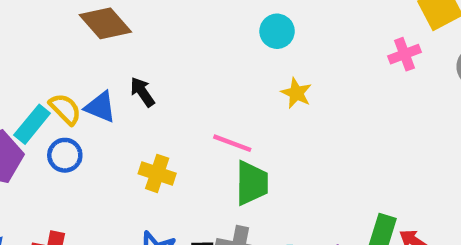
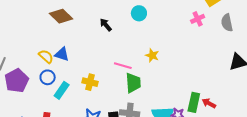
black arrow: (142, 92) -> (106, 25), moved
yellow star: (296, 93) -> (152, 55), moved
cyan rectangle: (32, 124) -> (62, 90), moved

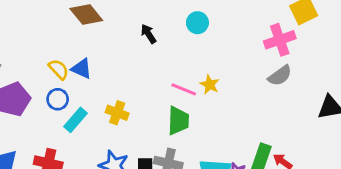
pink cross: (198, 19) -> (280, 40), size x1.5
gray semicircle: (227, 23) -> (280, 76), moved, turned -120
pink line: (123, 66) -> (184, 89), moved

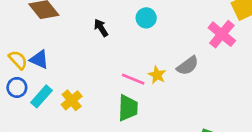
pink cross: (280, 40) -> (222, 34), turned -32
gray semicircle: (280, 76) -> (188, 66), moved
yellow cross: (117, 113) -> (72, 100), turned 30
cyan rectangle: (75, 120) -> (42, 96), moved

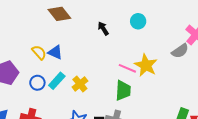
gray semicircle: (188, 66) -> (180, 51), moved
yellow star: (157, 75) -> (146, 65), size x1.6
blue circle: (17, 87) -> (37, 83), moved

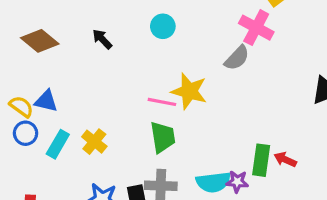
black arrow: (103, 28) -> (102, 39), moved
blue circle: (37, 83) -> (26, 133), moved

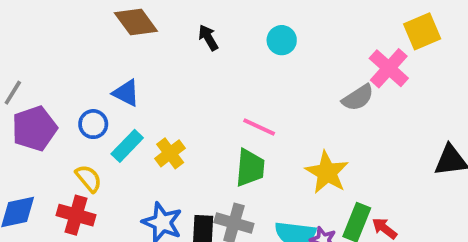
yellow star: (189, 91) -> (327, 172), moved
yellow semicircle: (21, 107) -> (89, 178), moved

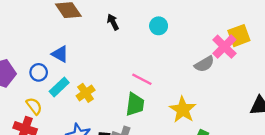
yellow square: (422, 31) -> (239, 36), moved

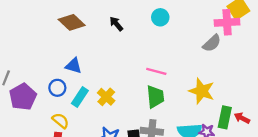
pink cross: (224, 47) -> (227, 22), turned -35

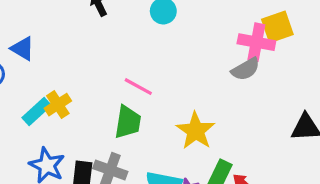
gray semicircle: (212, 43) -> (246, 69), moved
cyan rectangle: (80, 97) -> (37, 111), moved

